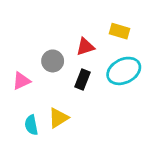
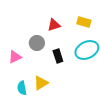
red triangle: (85, 47) -> (54, 25), moved
black rectangle: (82, 79) -> (58, 56), turned -40

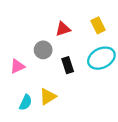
yellow rectangle: (84, 22) -> (98, 25), turned 48
cyan semicircle: (22, 88) -> (26, 102), turned -144

